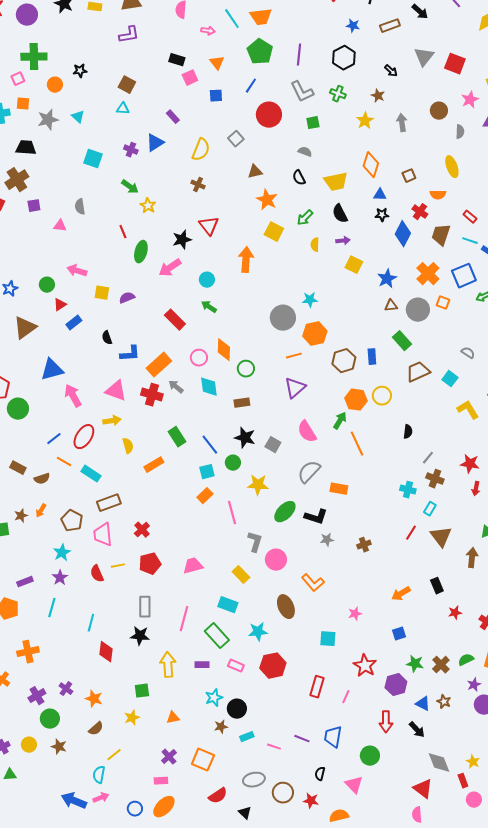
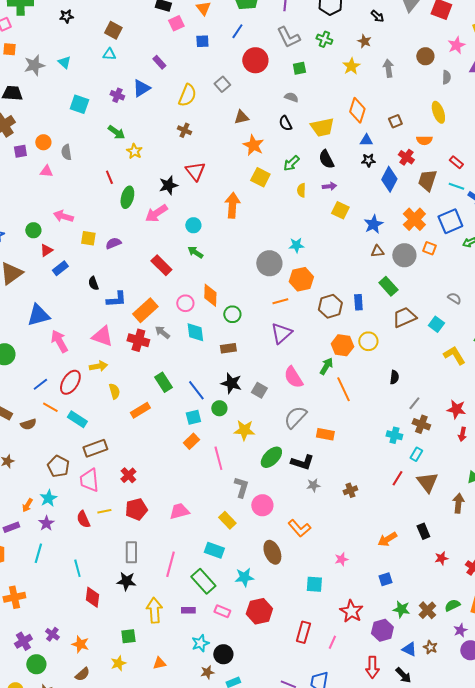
orange circle: (55, 85) -> (43, 142), moved
orange arrow: (41, 511) -> (27, 505), moved
cyan line: (91, 623) -> (77, 568), turned -30

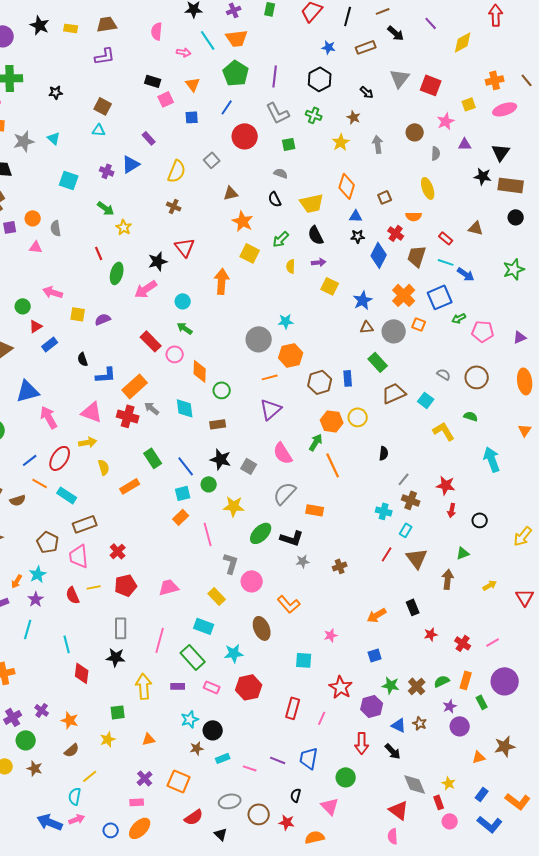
pink circle: (185, 303) -> (175, 354), moved

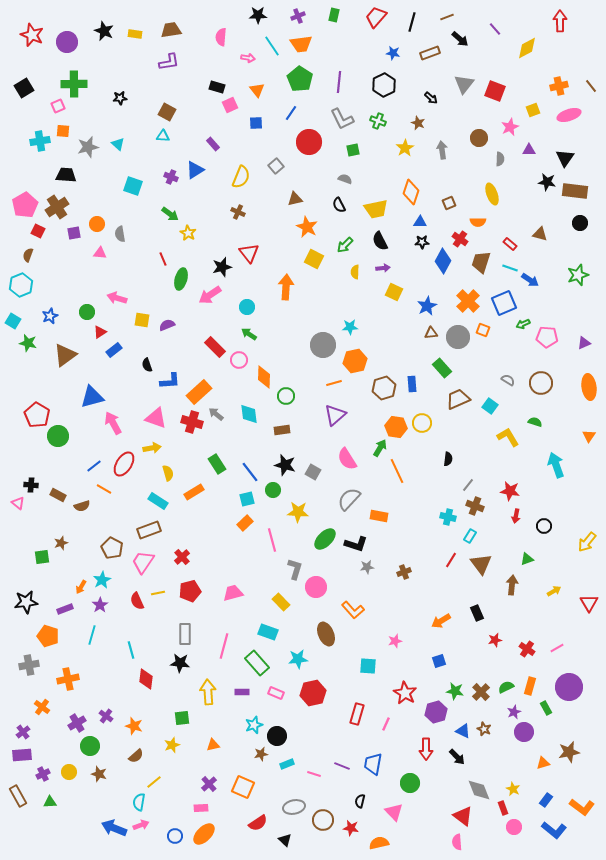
cyan rectangle: (67, 495) -> (158, 501), moved
pink trapezoid: (79, 556) -> (143, 562), turned 40

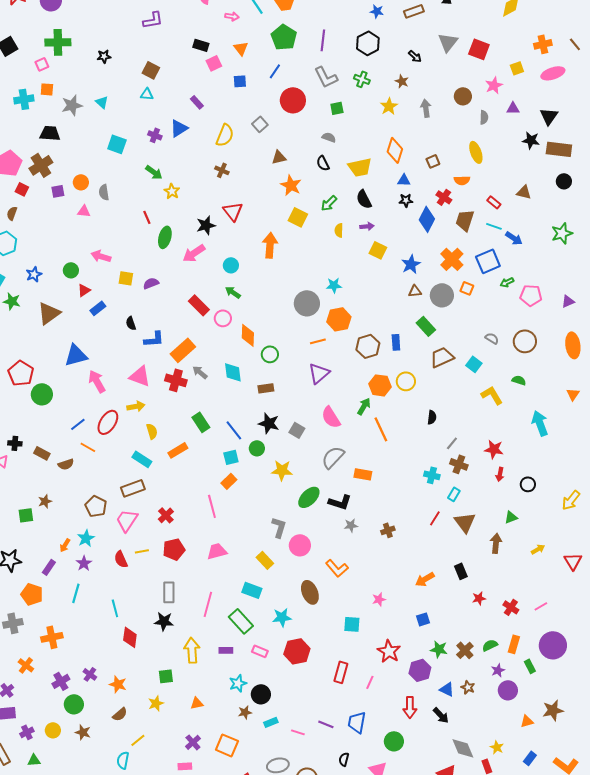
pink line: (272, 540) -> (212, 506), moved
purple rectangle: (65, 609) -> (49, 567), turned -35

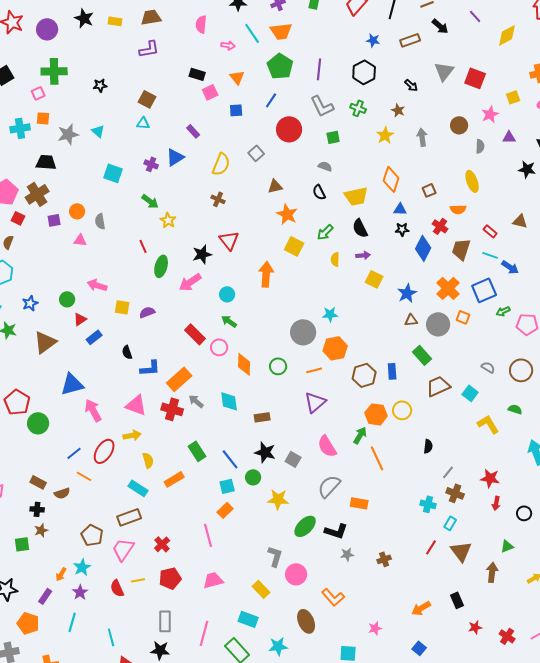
green circle: (270, 354) -> (278, 366), moved
black cross: (15, 443) -> (37, 509), moved
blue square: (423, 619) -> (419, 648), turned -32

